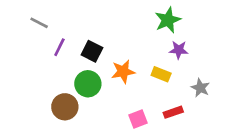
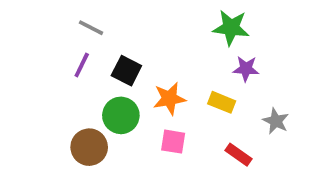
green star: (168, 20) -> (231, 28), turned 30
gray line: (39, 23) -> (91, 28), moved
red rectangle: (173, 112) -> (238, 155), turned 54
pink square: (138, 119) -> (173, 142), moved, turned 30

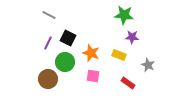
purple line: (82, 65) -> (48, 43), moved
orange star: (169, 99) -> (91, 53), turned 30

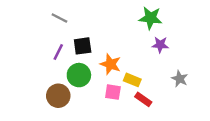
black square: (68, 38) -> (83, 46), turned -35
yellow rectangle: (119, 55) -> (132, 80), moved
red rectangle: (128, 83) -> (143, 99), moved

